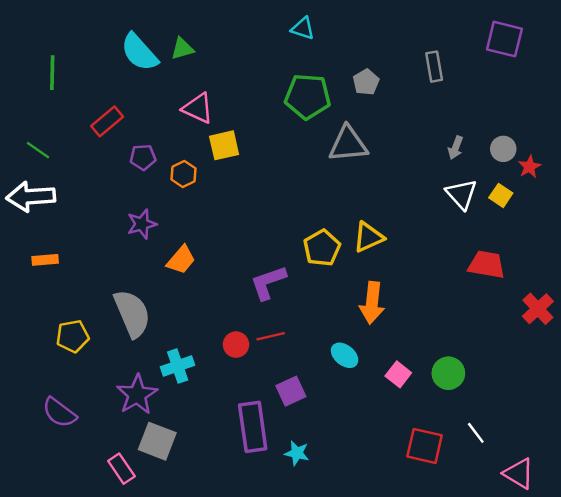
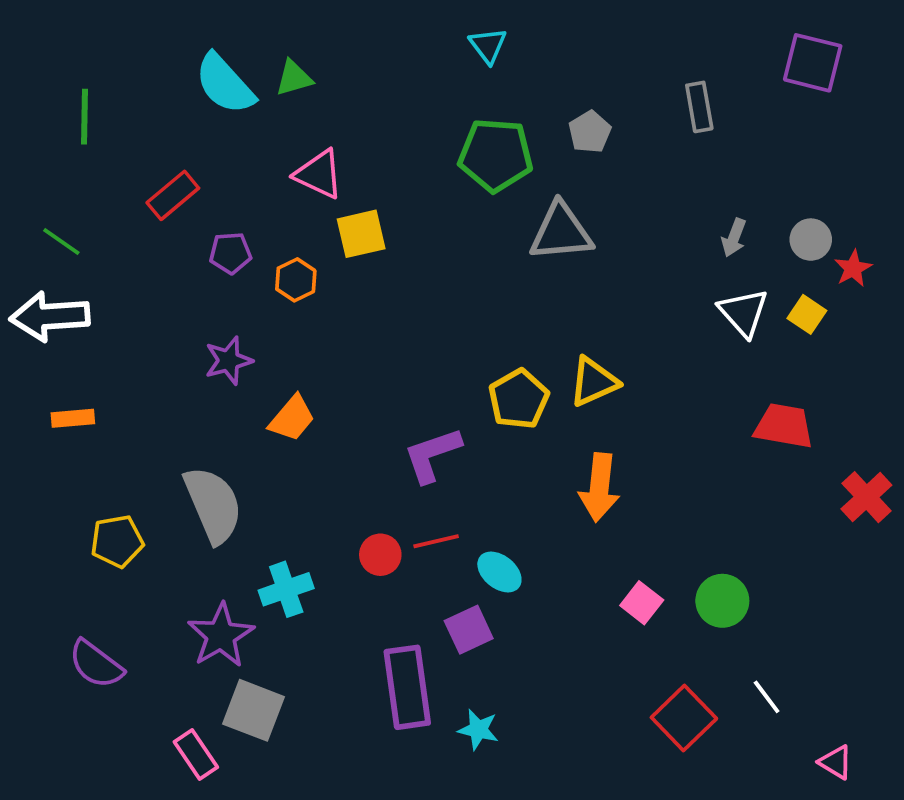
cyan triangle: (303, 28) -> (488, 45), turned 35
cyan ellipse: (345, 355) -> (499, 572), moved
red square: (425, 446) -> (684, 718), turned 33
pink triangle: (519, 473) -> (836, 762), size x0.7

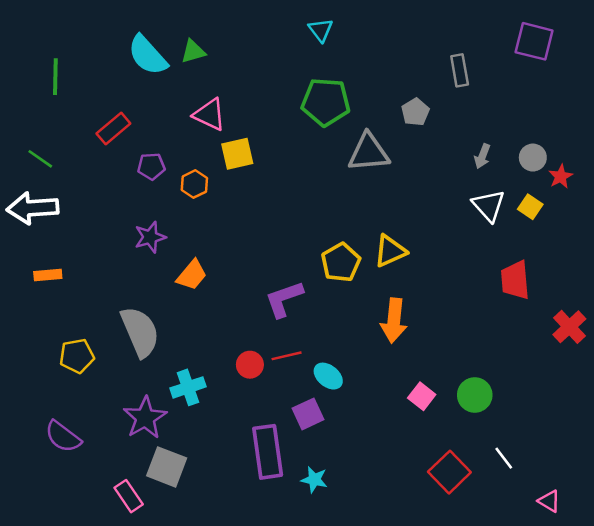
gray pentagon: (590, 132) -> (415, 112), moved
red trapezoid: (784, 426) -> (515, 280), turned -105

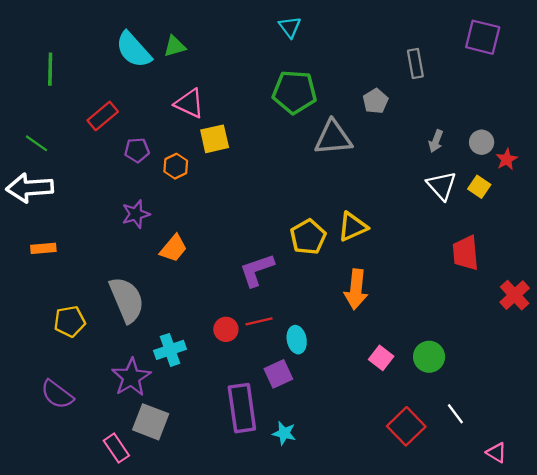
cyan ellipse: (328, 376) -> (297, 340), turned 40

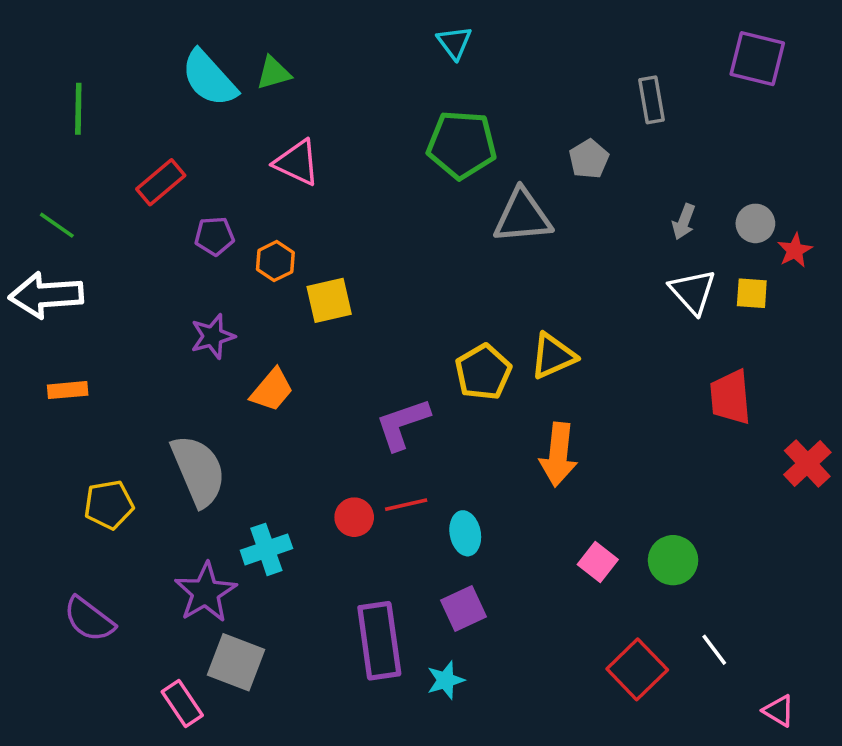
yellow square: (215, 139) -> (329, 300), moved
yellow square: (479, 187) -> (752, 293), turned -30
purple square: (278, 374) -> (463, 609), moved
cyan star: (284, 433) -> (446, 680), turned -30

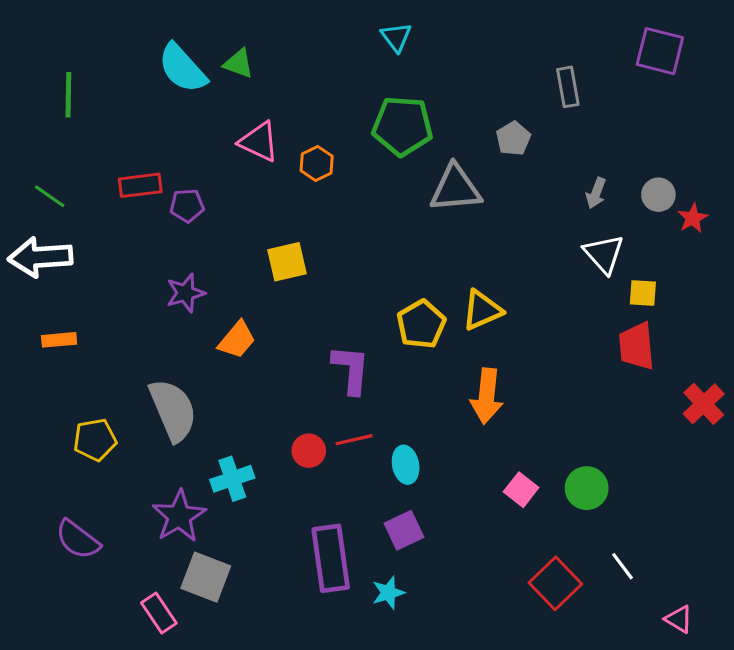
green triangle: (274, 73) -> (239, 64), turned 36
red rectangle: (161, 182) -> (140, 185), moved, turned 33
orange hexagon: (275, 261) -> (317, 163), moved
yellow square: (752, 293) -> (643, 293), moved
purple L-shape: (403, 424) -> (351, 369), turned 114

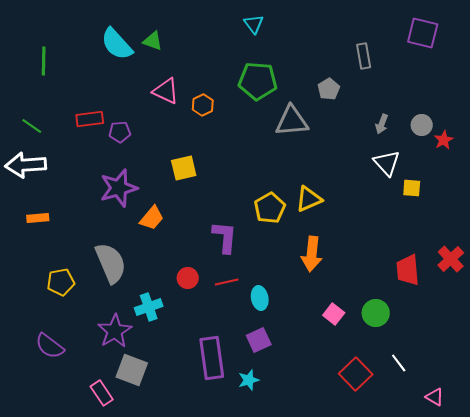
purple star: (185, 293) -> (119, 188), size x1.5
red trapezoid: (637, 346) -> (408, 270), moved
red circle: (309, 451) -> (188, 278), moved

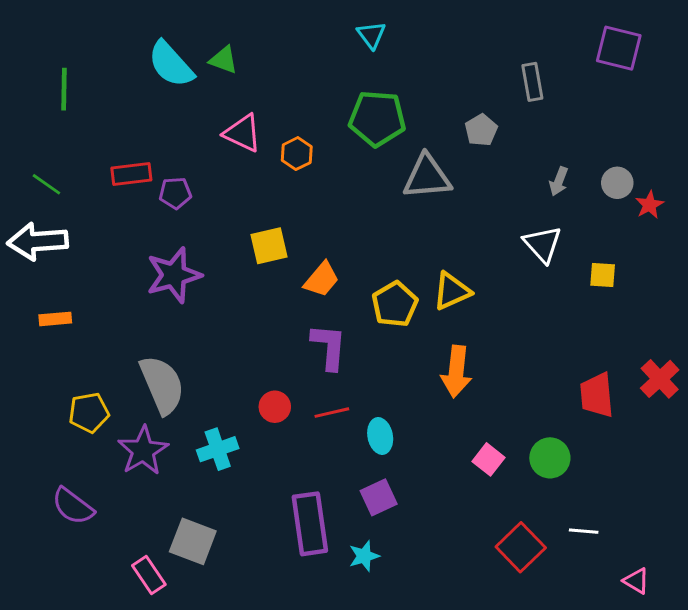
white triangle: (387, 163) -> (543, 244), moved
orange trapezoid: (152, 218) -> (322, 279), moved
purple star: (115, 331) -> (143, 451), moved
white line: (399, 363) -> (584, 531), turned -48

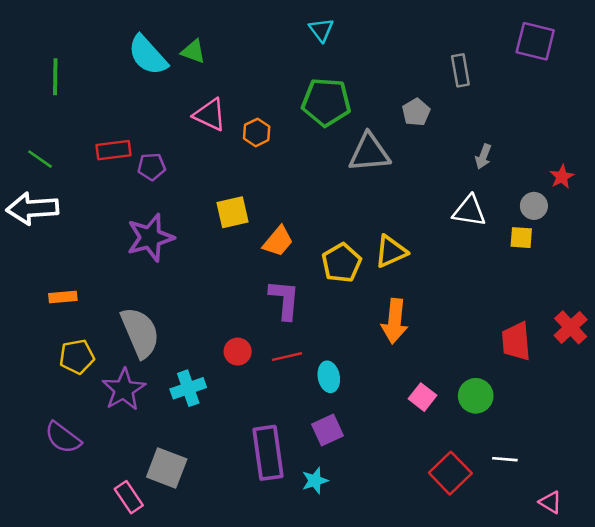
gray circle: (617, 183) -> (534, 206), moved
white triangle: (543, 244) -> (469, 211), turned -39
orange rectangle: (55, 319) -> (63, 297), moved

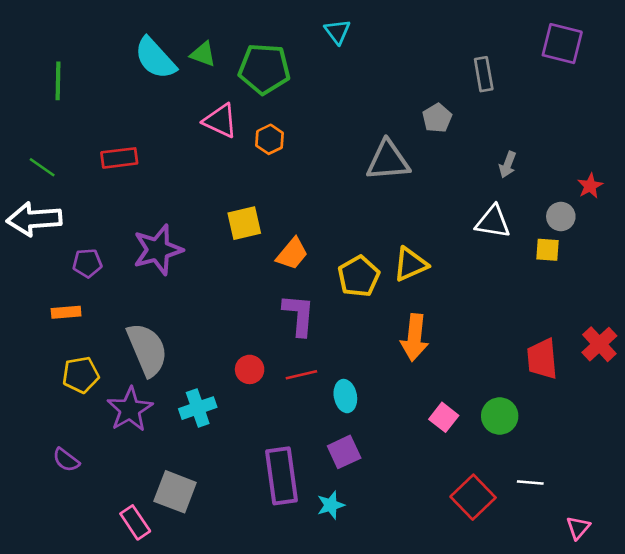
green pentagon: (326, 102) -> (264, 69), moved
purple pentagon: (151, 167) -> (87, 263), moved
purple semicircle: (63, 438) -> (66, 460), size x0.7
pink triangle: (550, 502) -> (578, 528), turned 40

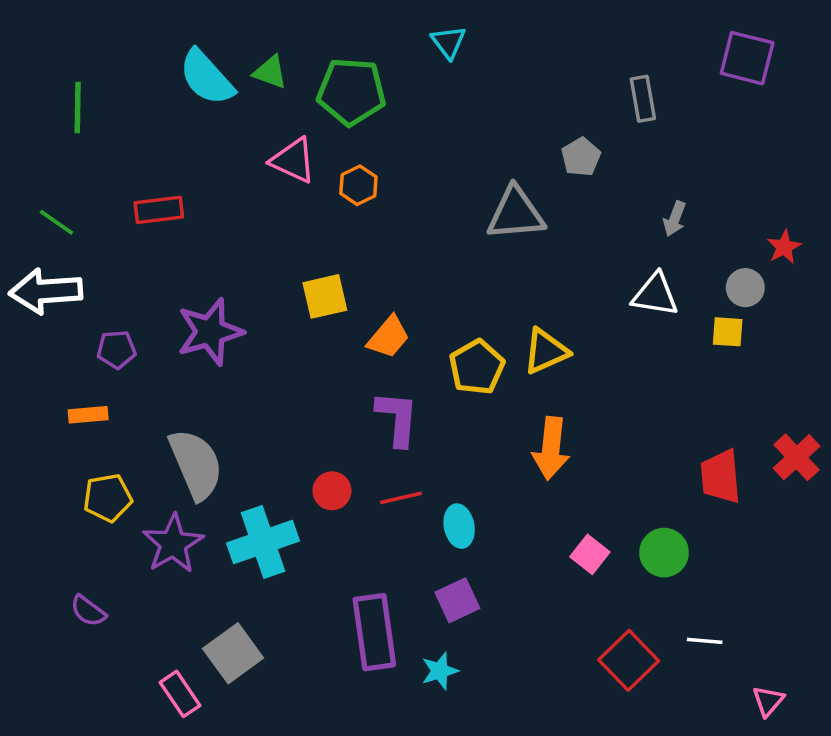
cyan cross: (198, 408) -> (263, 542), size x1.4
gray square: (175, 492) -> (233, 653), turned 33

